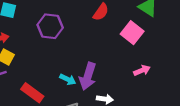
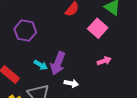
purple hexagon: (50, 26) -> (25, 31), moved

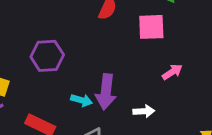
pink square: (98, 28) -> (151, 27), turned -30
white arrow: (71, 83) -> (144, 111), moved

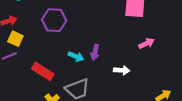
purple arrow: (106, 92) -> (95, 52), size x0.6

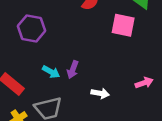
pink arrow: (146, 43) -> (144, 83), moved

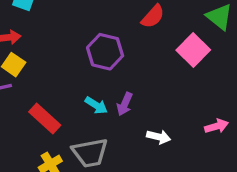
pink square: (123, 25) -> (193, 50), turned 30
purple hexagon: (31, 28) -> (105, 52), moved

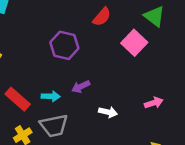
purple arrow: (125, 104) -> (81, 87), turned 42
cyan arrow: (96, 105) -> (51, 96), moved, turned -30

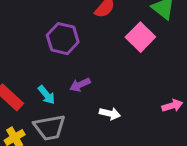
cyan arrow: (51, 96) -> (47, 95), turned 48
pink arrow: (154, 103) -> (172, 106), moved

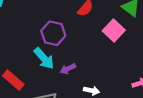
cyan arrow: (47, 95) -> (44, 58), moved, size x1.5

